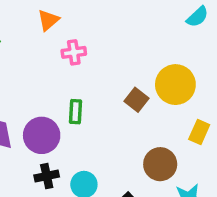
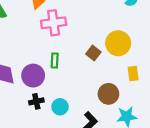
pink cross: (74, 52) -> (54, 23), size x1.6
yellow rectangle: (199, 132) -> (133, 73), turned -32

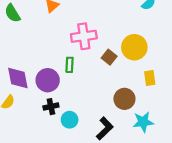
pink cross: (54, 23) -> (84, 36), moved
cyan circle: (60, 107) -> (70, 120), moved

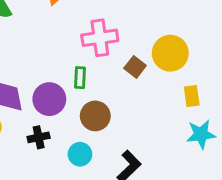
brown circle: (124, 99) -> (95, 116), moved
black cross: (51, 107) -> (39, 137), moved
cyan star: (143, 122) -> (201, 134), moved

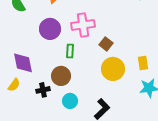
yellow circle: (170, 53) -> (113, 69), moved
purple circle: (49, 99) -> (50, 29), moved
brown circle: (95, 116) -> (61, 76), moved

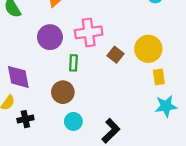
yellow circle: (113, 69) -> (148, 49), moved
black cross: (43, 90) -> (25, 119), moved

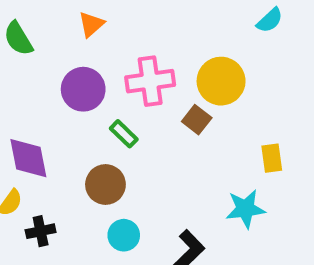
yellow circle: (148, 49) -> (221, 81), moved
green rectangle: (73, 63) -> (124, 134), turned -49
cyan star: (166, 106) -> (245, 209), moved

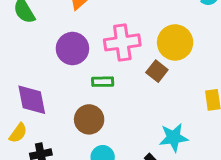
green rectangle: (124, 134) -> (103, 82), turned -45
cyan star: (245, 209) -> (174, 138), moved

